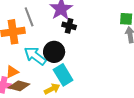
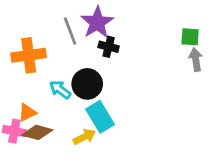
gray line: (29, 17) -> (70, 31), moved
cyan arrow: (35, 56) -> (60, 90), size x0.7

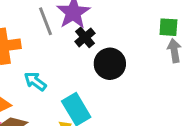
black cross: (109, 47) -> (85, 37), turned 36
black circle: (87, 84) -> (110, 64), moved

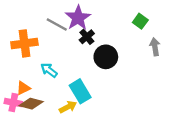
gray line: (45, 21) -> (57, 25), turned -40
green square: (168, 27) -> (140, 21), moved, turned 32

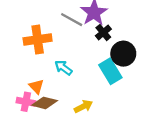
orange triangle: (23, 88) -> (36, 86), turned -48
cyan rectangle: (80, 91) -> (110, 71), moved

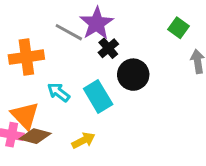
cyan rectangle: (110, 71) -> (98, 97), moved
orange triangle: (36, 86) -> (25, 116), size x1.5

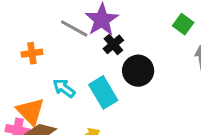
orange cross: (26, 57) -> (32, 53), size x0.6

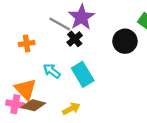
black cross: (113, 44) -> (75, 39), moved
black circle: (138, 71) -> (125, 41), moved

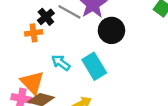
black cross: (75, 39) -> (46, 17), moved
black circle: (125, 41) -> (111, 30), moved

